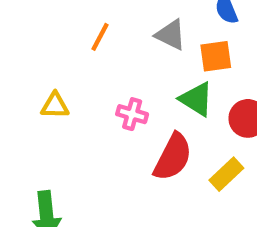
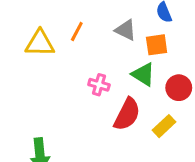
yellow triangle: (55, 106) -> (40, 43), moved, size x1.5

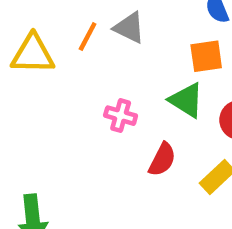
gray triangle: (126, 30) -> (129, 28), moved
red semicircle: (127, 114) -> (162, 159), size x0.7

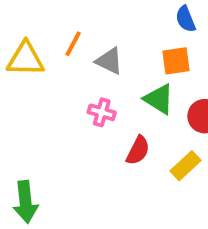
gray triangle: (129, 28) -> (109, 61), moved

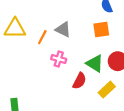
orange line: (73, 44) -> (42, 37), moved
green triangle: (159, 99) -> (95, 63), moved

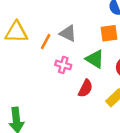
green triangle: (95, 63) -> (95, 59), moved

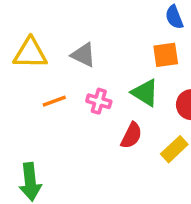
gray triangle: (68, 33) -> (83, 55), moved
orange line: (46, 41) -> (54, 101), moved, turned 42

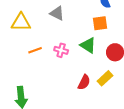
gray triangle: (83, 55) -> (57, 13), moved
red semicircle: (131, 136) -> (84, 82), moved

